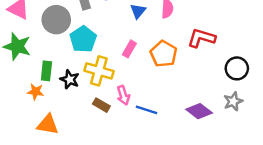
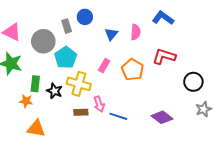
gray star: (233, 101) -> (204, 109), moved
brown rectangle: (101, 105) -> (81, 112), turned -32

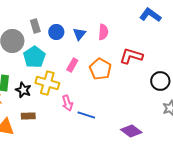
blue circle: (85, 17) -> (56, 32), moved
blue L-shape: (163, 18) -> (150, 15), moved
brown rectangle: (81, 112) -> (28, 116), moved
purple diamond: (162, 117) -> (131, 131), moved

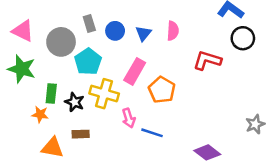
pink rectangle: (72, 65) -> (135, 71), size x1.5
orange pentagon: (100, 69) -> (162, 90), moved
black circle: (160, 81) -> (243, 38), moved

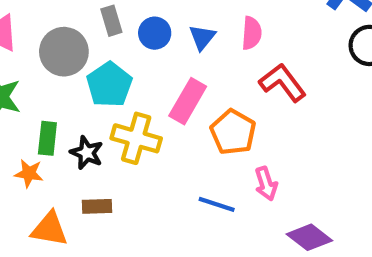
red L-shape: (207, 60) -> (283, 83), moved, turned 36
pink arrow: (129, 118) -> (266, 184), moved

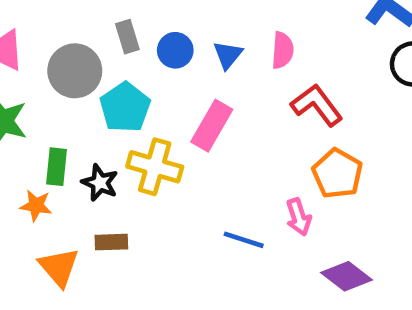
orange pentagon: (233, 132) -> (337, 174), moved
orange triangle: (49, 229) -> (59, 267), turned 39

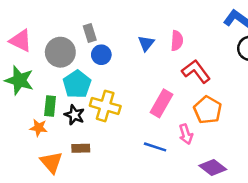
blue circle: (175, 50) -> (101, 55), moved
cyan pentagon: (125, 107) -> (77, 84), moved
pink rectangle: (212, 126) -> (161, 103), moved

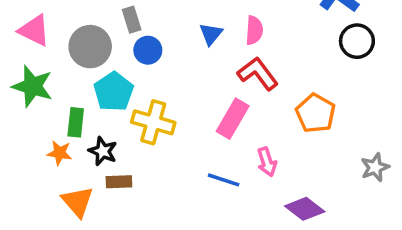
red L-shape: (196, 71) -> (258, 74), moved
orange pentagon: (208, 110) -> (315, 113), moved
black star: (74, 115) -> (103, 151), moved

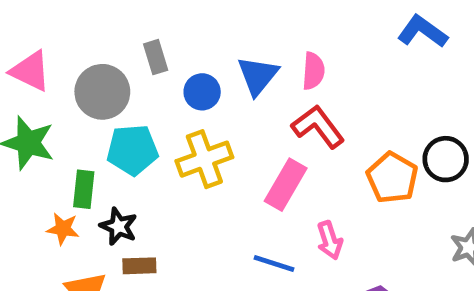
blue triangle: (211, 34) -> (258, 76), size x1.4
black circle: (357, 41) -> (446, 159), moved
blue circle: (148, 50) -> (202, 92), moved
cyan pentagon: (114, 92) -> (132, 150), turned 30
yellow cross: (153, 122) -> (204, 159), moved, turned -36

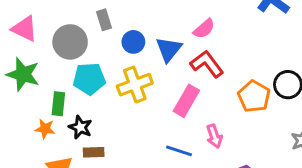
pink semicircle: (313, 71) -> (204, 29), turned 45
blue triangle: (258, 76) -> (169, 49), moved

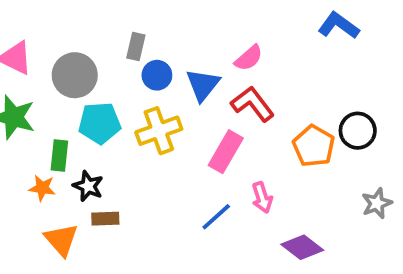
gray rectangle: (104, 20) -> (136, 47), moved, turned 30
blue line: (179, 151) -> (216, 217), turned -60

